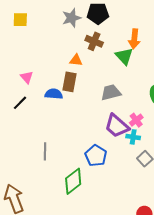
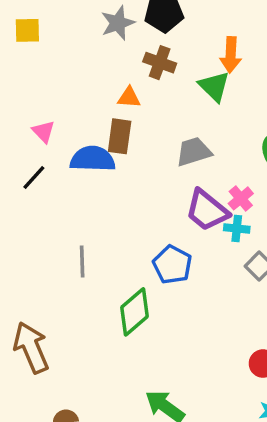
blue semicircle: (54, 94) -> (93, 159), size x1.4

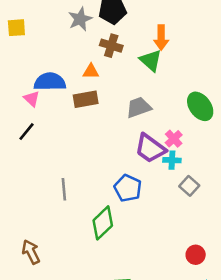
brown rectangle: (120, 136) -> (86, 99), turned 75
blue semicircle: (93, 159) -> (50, 82), moved
brown arrow: (31, 347) -> (31, 252), size x0.7

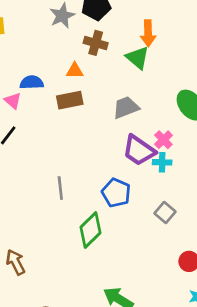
blue semicircle: (50, 82) -> (32, 82), size x0.7
gray square: (189, 186) -> (165, 212), moved
gray line: (64, 189) -> (60, 188), moved

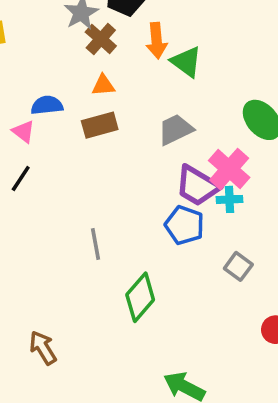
orange arrow: (148, 33) -> (157, 41), moved
brown cross: (96, 43) -> (101, 39), moved, turned 30
pink cross: (163, 140) -> (229, 169), size x1.6
blue pentagon: (116, 193) -> (184, 225), moved

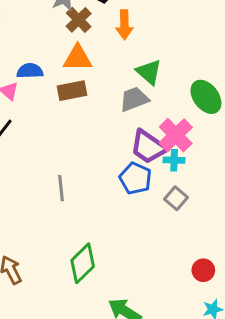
green triangle: (186, 62) -> (149, 72), moved
orange triangle: (103, 85) -> (78, 58), size x1.5
gray square: (238, 266) -> (176, 198), moved
green diamond: (140, 297) -> (83, 263), moved

